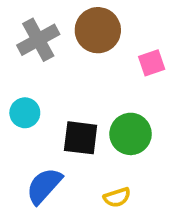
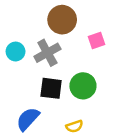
gray cross: (38, 40) -> (47, 53), moved
cyan circle: (25, 113) -> (16, 52), moved

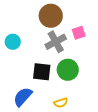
gray cross: (47, 53) -> (56, 42), moved

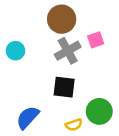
green circle: (68, 70) -> (99, 111), moved
black square: (42, 72) -> (64, 87), moved

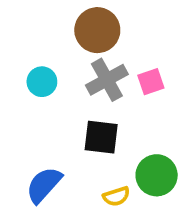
pink square: (96, 40) -> (151, 82), moved
cyan circle: (15, 51) -> (42, 82), moved

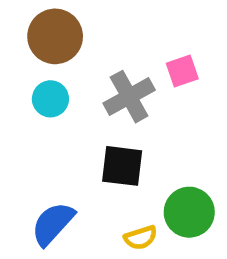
brown circle: (97, 30) -> (55, 36), moved
pink square: (151, 82) -> (182, 71), moved

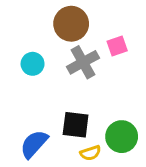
brown circle: (55, 36) -> (71, 24), moved
black square: (122, 166) -> (76, 125), moved

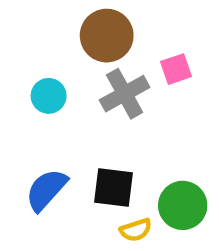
blue semicircle: (34, 144) -> (46, 190), moved

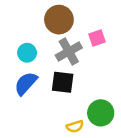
black square: (113, 188) -> (63, 82), moved
blue semicircle: (46, 190) -> (26, 83), moved

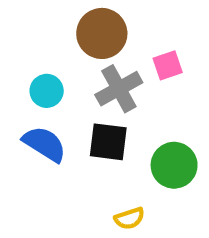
blue semicircle: (26, 83) -> (44, 144), turned 80
green circle: (101, 113) -> (174, 165), moved

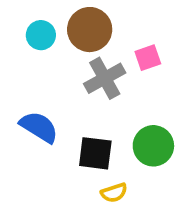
cyan circle: (47, 91) -> (41, 35), moved
black square: (108, 142) -> (95, 153), moved

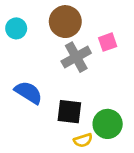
cyan circle: (41, 35) -> (16, 28), moved
green circle: (153, 146) -> (108, 124), moved

